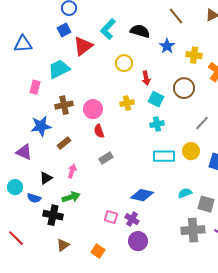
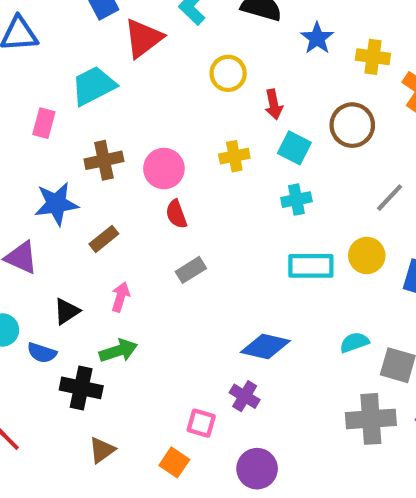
pink square: (111, 217) -> (201, 423), moved
purple circle: (138, 241) -> (257, 469), moved

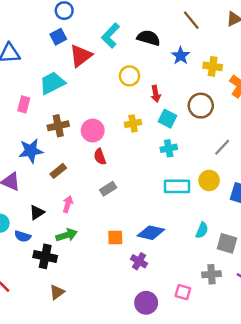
cyan semicircle: (354, 342) -> (202, 230), turned 133
gray cross: (371, 419) -> (211, 274), size x0.7
pink square: (201, 423) -> (183, 292), moved
orange square: (174, 462) -> (115, 237), moved, turned -35

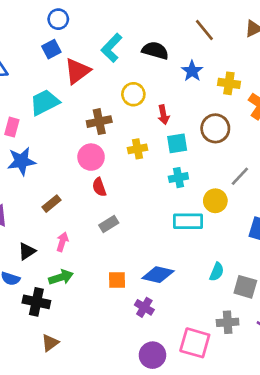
cyan square: (168, 119) -> (177, 143), turned -36
brown cross: (58, 126) -> (99, 122), moved
blue star: (31, 151) -> (21, 161), moved
yellow circle: (209, 180) -> (215, 201), moved
pink square: (183, 292) -> (195, 343), size x1.6

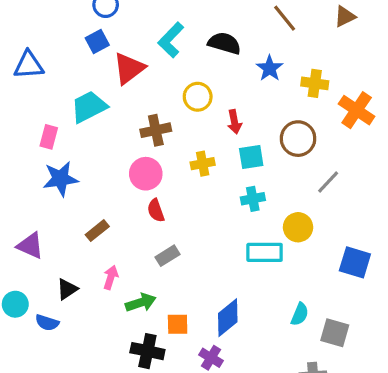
gray line: (240, 176) -> (328, 182), moved
blue diamond: (158, 275) -> (228, 318), turned -52
green arrow: (61, 277) -> (141, 303), moved
black cross: (36, 302) -> (147, 351), moved

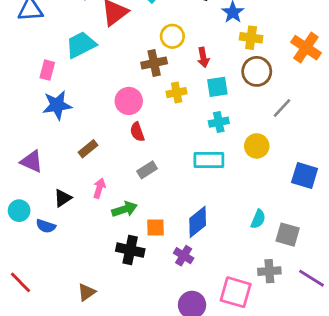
yellow cross: (315, 83) -> (251, 38), moved
brown cross: (156, 130) -> (154, 63), moved
cyan rectangle: (265, 252) -> (209, 160), moved

